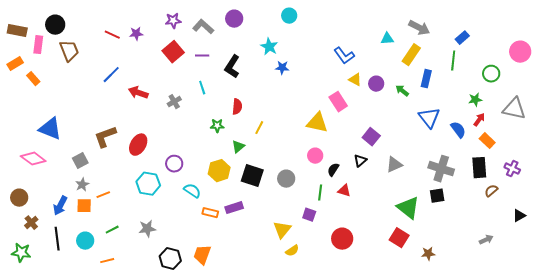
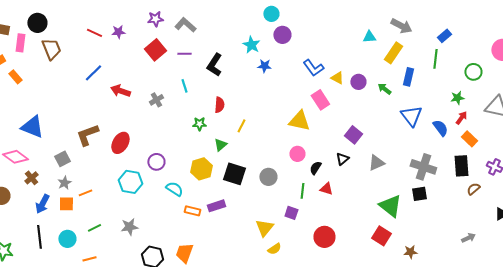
purple circle: (234, 19) -> (282, 35), moved
blue L-shape: (344, 56) -> (313, 68), moved
brown cross: (31, 223) -> (31, 178), moved

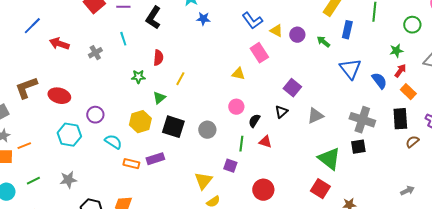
yellow triangle: (299, 121) -> (238, 74), size x0.6
red ellipse: (120, 143) -> (59, 96), turned 75

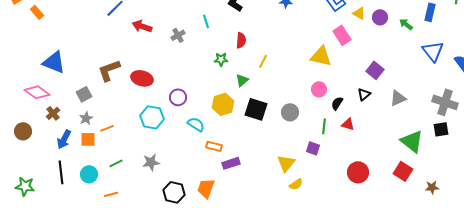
yellow triangle: (238, 74) -> (321, 56), size x1.6
purple rectangle: (155, 159) -> (231, 163), moved
red circle: (263, 190) -> (358, 172), moved

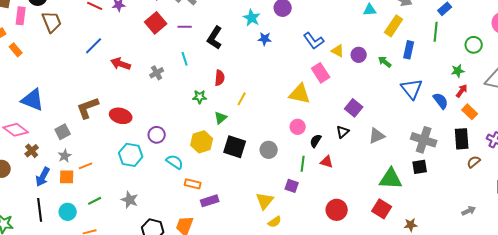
green triangle: (412, 141) -> (391, 179), turned -35
gray star: (151, 162) -> (130, 200), turned 30

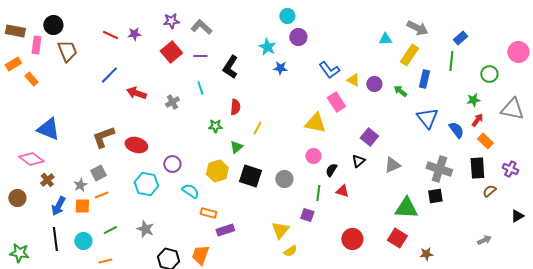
gray square: (63, 132) -> (98, 173), moved

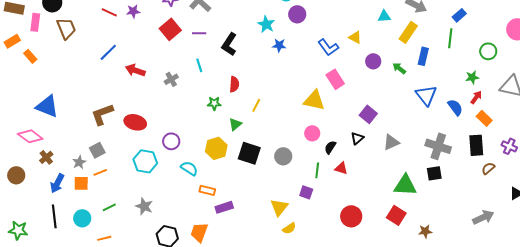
yellow triangle: (353, 80) -> (355, 37), moved
gray arrow: (484, 240) -> (483, 217), size x1.5

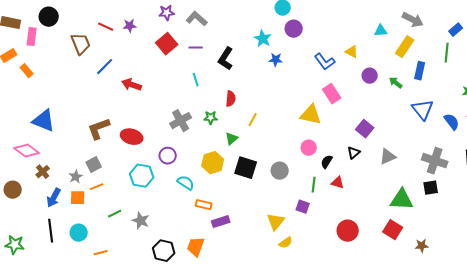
brown trapezoid: (66, 28) -> (81, 44), moved
gray cross: (171, 79) -> (181, 121), moved, size x1.5
green line: (109, 207) -> (115, 214), moved

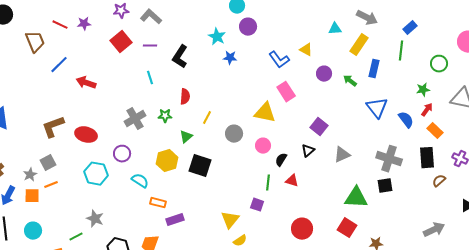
gray circle: (280, 171) -> (234, 134), moved
green line: (115, 214) -> (76, 237), moved

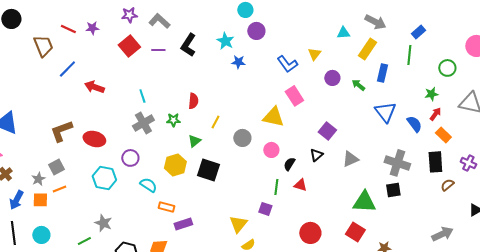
yellow triangle: (306, 50) -> (314, 54), turned 40
black L-shape: (180, 57) -> (188, 45), moved
cyan line: (150, 78) -> (142, 96), moved

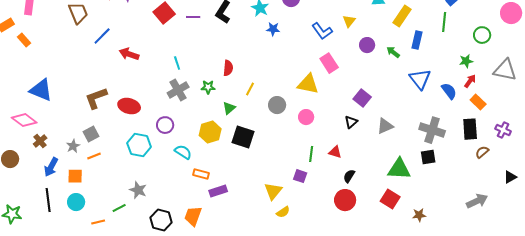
black semicircle: (289, 164) -> (349, 176), moved
orange square: (40, 200) -> (75, 176), moved

